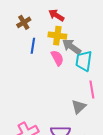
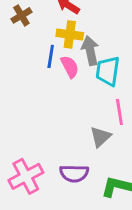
blue line: (33, 46) -> (51, 56), moved
gray arrow: (72, 47) -> (90, 51), turned 42

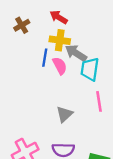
gray arrow: (90, 51) -> (76, 53), turned -45
gray triangle: (100, 137) -> (64, 114), moved

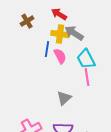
gray arrow: (76, 53) -> (74, 33), moved
cyan trapezoid: (90, 69) -> (86, 59), turned -35
pink line: (99, 101) -> (87, 77), moved

